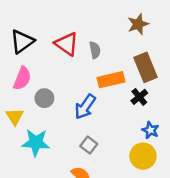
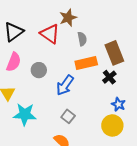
brown star: (138, 24) -> (68, 18), moved
gray semicircle: (95, 50) -> (82, 39), moved
gray circle: (44, 98) -> (39, 70), moved

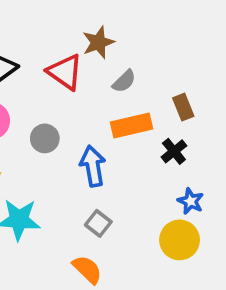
gray semicircle: (82, 39) -> (124, 81), turned 56
brown rectangle: (114, 53) -> (183, 107), size x0.6
blue arrow: (65, 85) -> (93, 166), turned 135

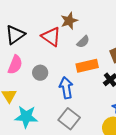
gray square: (98, 223) -> (69, 119), size x1.5

